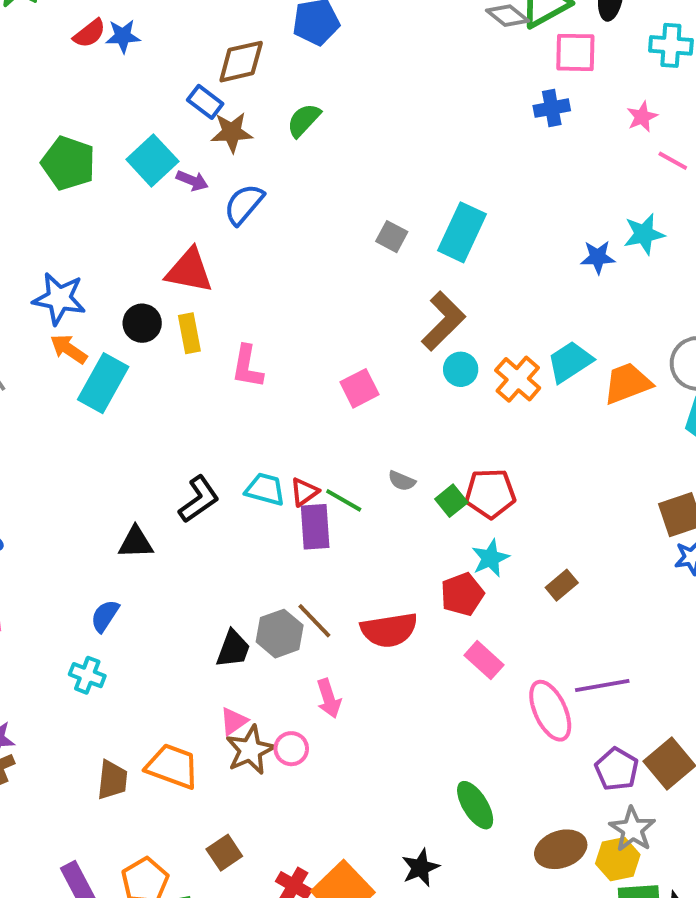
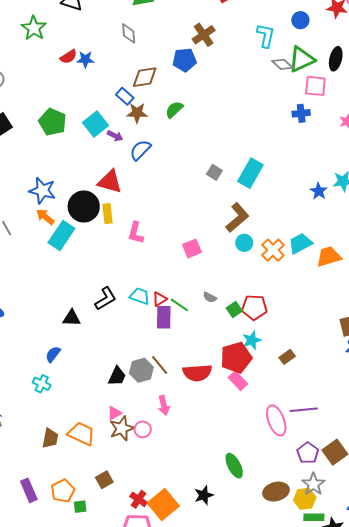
blue star: (598, 257) -> (319, 191), turned 30
black circle: (142, 323) -> (84, 207), size x1.6
red pentagon: (462, 594) -> (236, 358), size x1.4
pink rectangle: (484, 660) -> (238, 381), moved

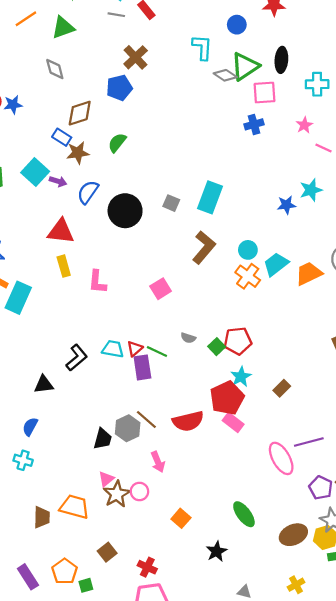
blue star: (319, 191) -> (286, 205), turned -30
black circle: (84, 207) -> (125, 211), moved
cyan circle: (244, 243) -> (248, 250), moved
orange square: (163, 504) -> (181, 518), moved, size x0.6

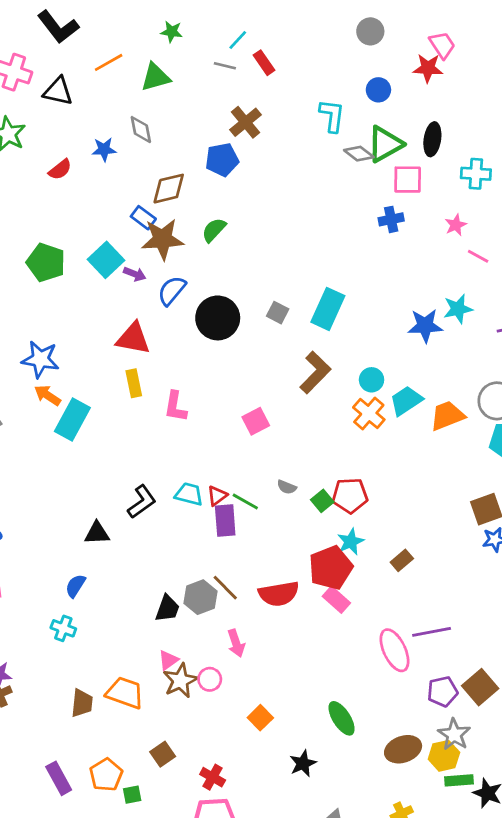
blue star: (13, 105) -> (104, 149), moved
brown star: (78, 153) -> (162, 239), size x1.4
blue star: (286, 205) -> (425, 326), size x1.4
purple pentagon: (321, 488) -> (443, 692), turned 30

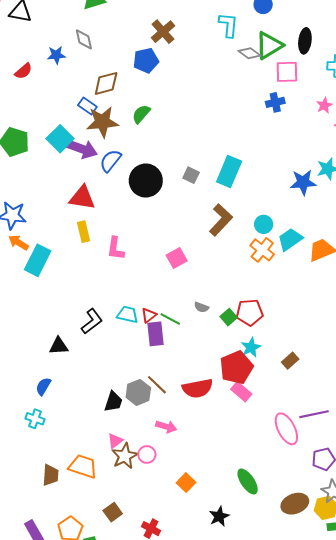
purple arrow: (135, 274) -> (82, 149), size x1.8
pink arrow: (236, 643) -> (166, 427), turned -54

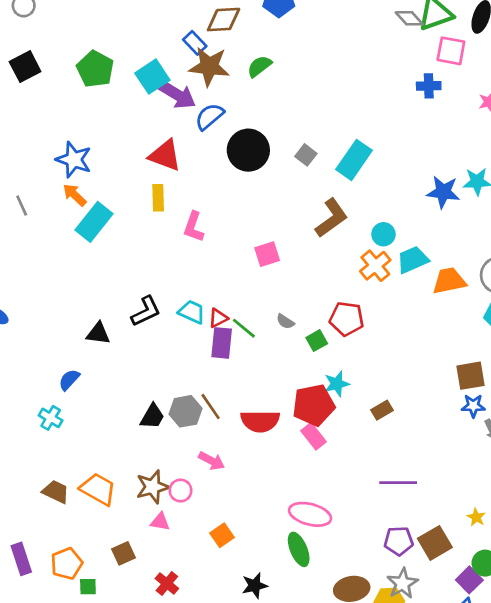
red pentagon: (250, 312) -> (347, 319), moved
pink ellipse: (286, 429) -> (310, 514), moved, turned -60
pink triangle: (115, 441) -> (160, 522), moved, turned 35
brown trapezoid: (51, 475) -> (56, 492), turned -80

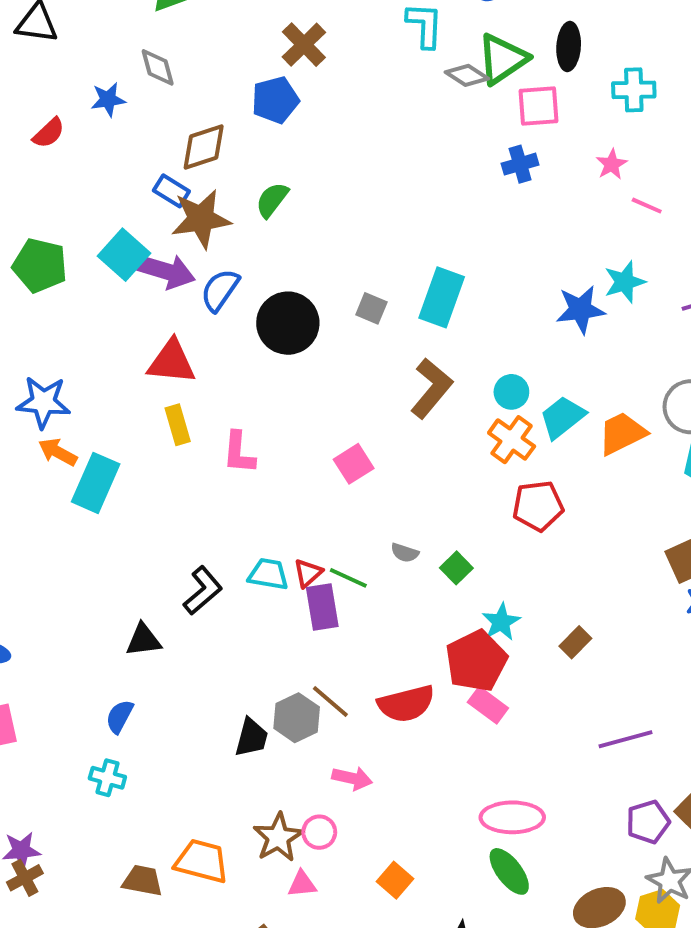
red pentagon: (347, 319) -> (538, 506), moved

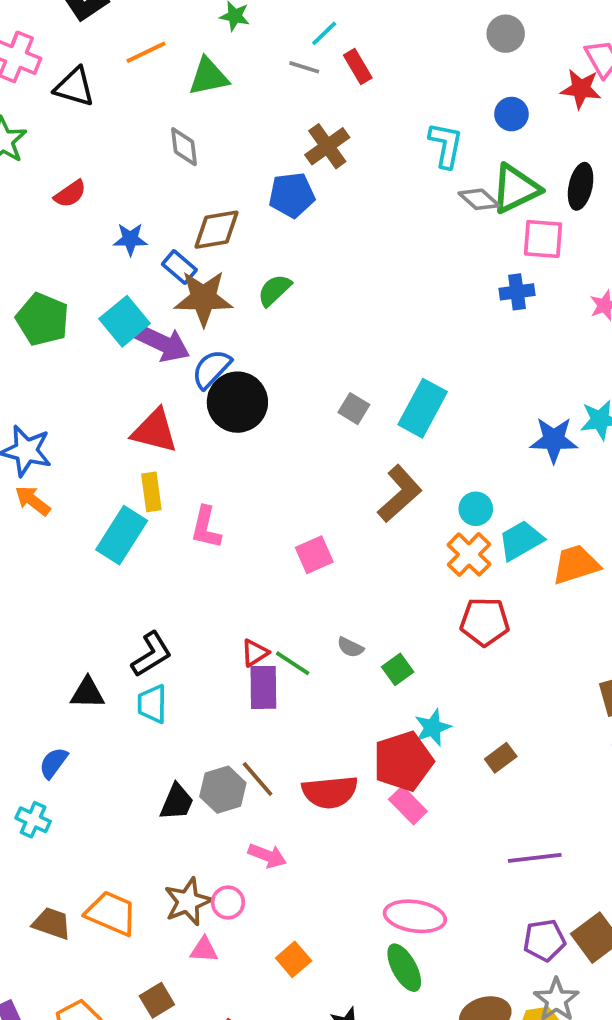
blue star: (108, 100) -> (130, 239), moved
black circle: (288, 323) -> (237, 402), moved
cyan rectangle: (96, 483) -> (122, 535), moved
cyan trapezoid: (268, 574) -> (152, 704), moved, turned -108

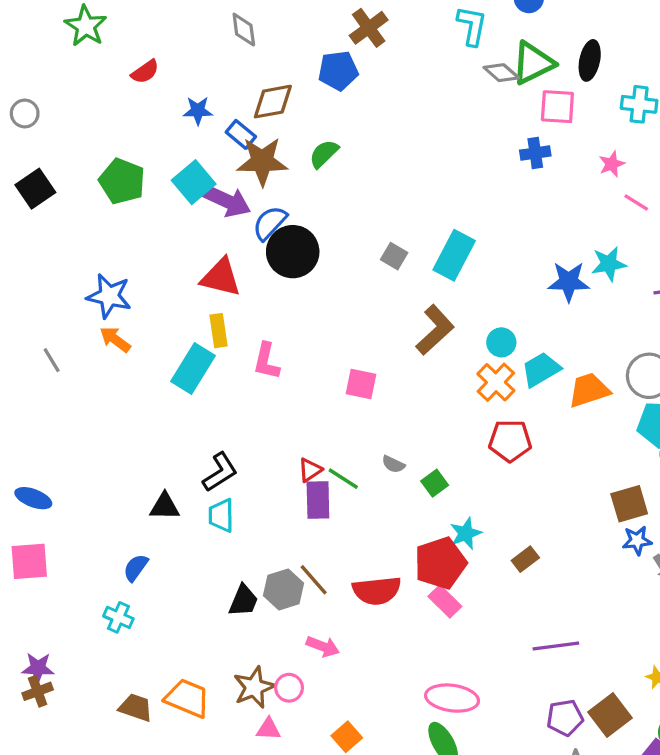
pink square: (314, 555) -> (361, 384), turned 36

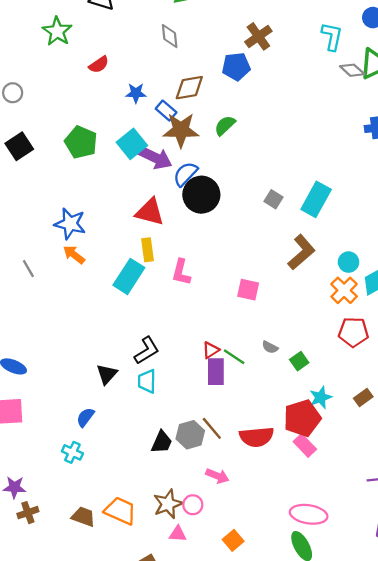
black triangle: (165, 506) -> (107, 374), turned -50
brown rectangle: (525, 559) -> (363, 398), moved
brown cross: (38, 691) -> (28, 513), moved

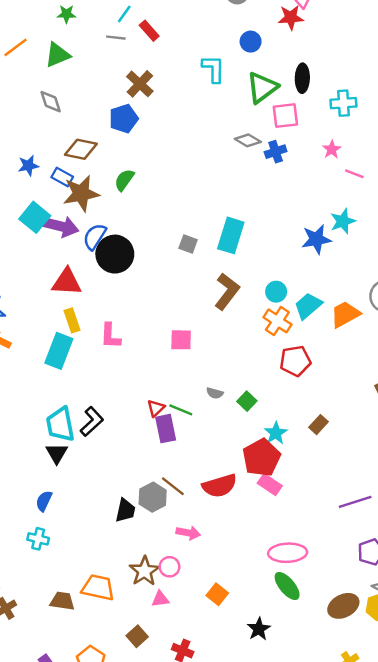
gray diamond: (352, 70) -> (248, 140), moved
brown diamond: (189, 88) -> (81, 149), turned 32
cyan trapezoid: (147, 381) -> (60, 424), moved, size x1.4

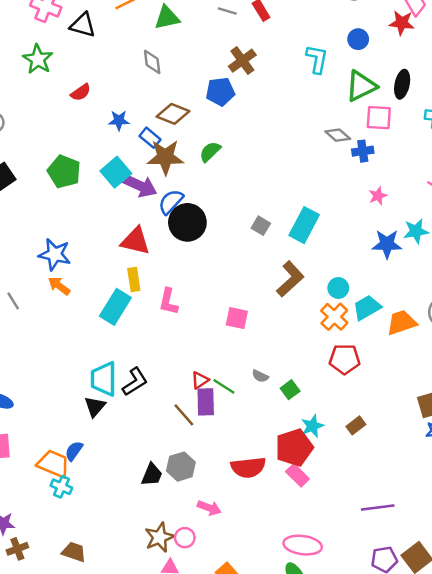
pink star: (332, 149) -> (378, 196), moved
brown line: (173, 486) -> (184, 415), moved
orange trapezoid: (98, 588) -> (53, 464), moved

